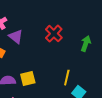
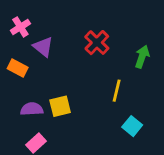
yellow line: (67, 78) -> (117, 91), moved

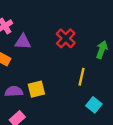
purple triangle: (43, 47) -> (23, 42), turned -36

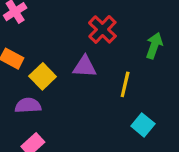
purple triangle: (23, 42) -> (85, 67), moved
yellow square: (36, 89) -> (43, 76), moved, turned -30

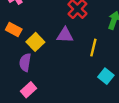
purple semicircle: (28, 105) -> (25, 62), turned -78

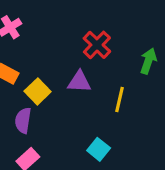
cyan square: (106, 76) -> (99, 149), moved

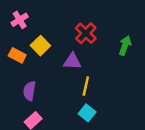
yellow square: (38, 91) -> (40, 46), moved
yellow line: (119, 100) -> (86, 86), moved

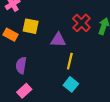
red cross: (86, 33) -> (81, 23), moved
yellow square: (40, 46) -> (31, 26), turned -35

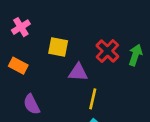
yellow square: (31, 26) -> (58, 47), moved
purple semicircle: (21, 65) -> (32, 104), turned -35

